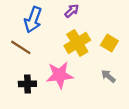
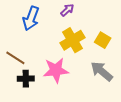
brown line: (21, 47) -> (15, 58), moved
gray arrow: (108, 76) -> (102, 71), size x1.6

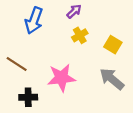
yellow cross: (73, 40) -> (80, 35), moved, size x0.6
black cross: (26, 79) -> (28, 97), moved

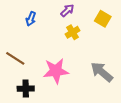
blue arrow: (34, 20) -> (31, 19), size x0.6
yellow square: (113, 45) -> (103, 19), moved

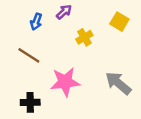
purple arrow: (67, 10) -> (64, 12), moved
brown line: (15, 58) -> (29, 55), moved

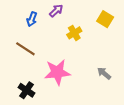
gray arrow: (118, 83) -> (104, 73), size x0.6
black cross: (30, 102) -> (26, 90), turned 35

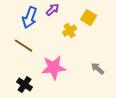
blue arrow: (32, 19) -> (30, 18), size x1.5
yellow square: (105, 19) -> (89, 18), moved

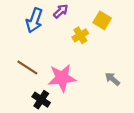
brown line: (24, 46) -> (27, 67), moved
black cross: (25, 85) -> (41, 100), moved

